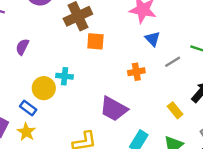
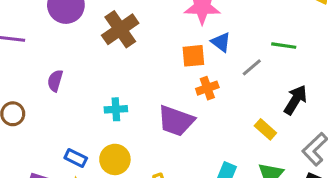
orange square: (95, 41) -> (193, 56), moved
yellow circle: (44, 88) -> (115, 159), moved
purple trapezoid: (114, 109) -> (176, 121), moved

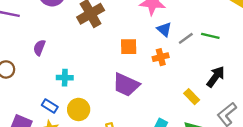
orange square: (193, 56) -> (129, 47), moved
gray line: (252, 67) -> (186, 38), moved
orange cross: (207, 88) -> (161, 57), moved
cyan cross: (116, 109) -> (65, 78), moved

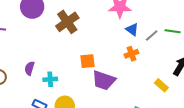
orange square: (129, 47) -> (88, 61), moved
purple semicircle: (39, 48) -> (29, 68), moved

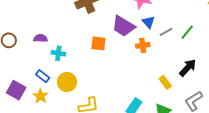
green line: (173, 31) -> (187, 32), turned -70
purple semicircle: (29, 68) -> (41, 38), turned 64
purple trapezoid: (104, 80) -> (123, 26), moved

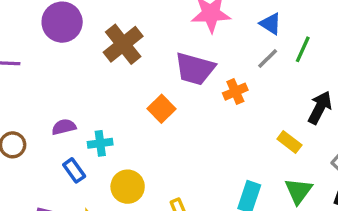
blue triangle: (148, 22) -> (271, 24), moved
orange square: (98, 43) -> (162, 109), turned -35
blue rectangle: (43, 76) -> (74, 170), moved, turned 32

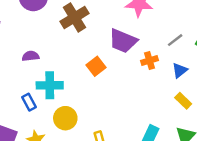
blue triangle: (271, 24) -> (180, 70), moved, turned 42
purple semicircle: (64, 127) -> (31, 56), moved
cyan cross: (100, 143) -> (50, 85), size x1.5

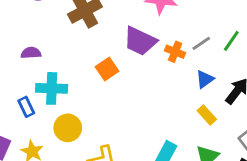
orange cross: (149, 61) -> (175, 52), moved, turned 35

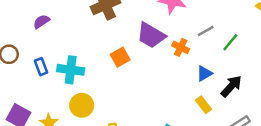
gray line: (201, 43) -> (206, 31), moved
purple semicircle: (31, 53) -> (41, 22), moved, turned -35
blue rectangle: (26, 107) -> (41, 67), moved

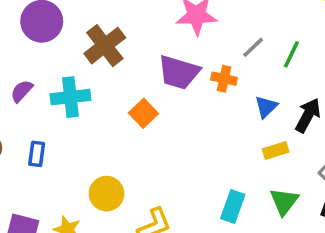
blue rectangle: (41, 67) -> (37, 154), turned 42
cyan cross: (71, 70) -> (70, 97), moved
yellow rectangle: (203, 105) -> (276, 151), turned -56

